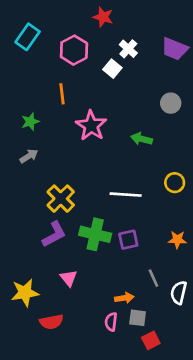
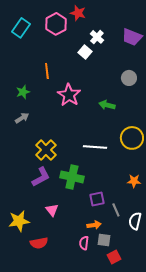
pink hexagon: (74, 50) -> (56, 24), moved
yellow circle: (175, 183) -> (132, 138), size x1.5
purple square: (128, 240) -> (97, 199), moved

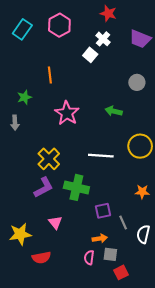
red star: (78, 13) -> (108, 13), moved
pink star: (69, 95) -> (67, 113), moved
gray arrow: (22, 118) -> (15, 123), moved, turned 120

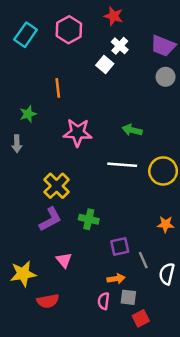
red star: (108, 13) -> (114, 16), moved
gray circle: (137, 82) -> (166, 77), moved
pink star: (67, 113) -> (78, 133), turned -30
white line: (101, 156) -> (122, 165), moved
green cross: (76, 187) -> (89, 219), size x0.7

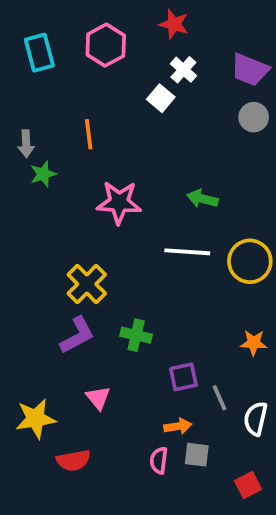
cyan rectangle: (26, 35) -> (39, 53), turned -50
gray arrow: (17, 144) -> (26, 144), moved
red square: (141, 318) -> (248, 485), moved

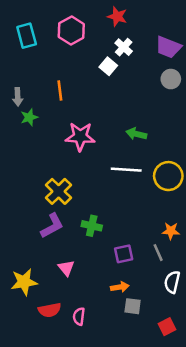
gray line: (220, 398) -> (158, 253), moved
pink semicircle: (159, 460) -> (79, 316), moved

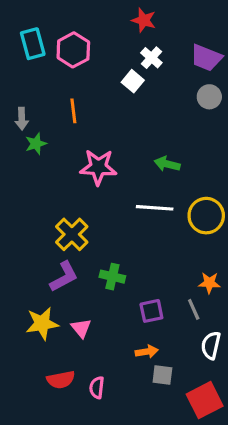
pink hexagon: (71, 31) -> (73, 50), moved
yellow star: (24, 282) -> (42, 323), moved
red square: (167, 327) -> (205, 400), size x1.6

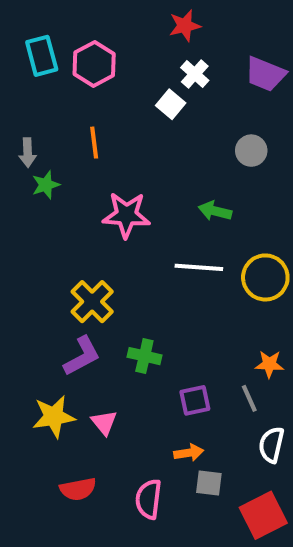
red star: (144, 20) -> (185, 26), turned -30
gray circle: (209, 97) -> (251, 151), moved
pink semicircle: (97, 388) -> (148, 499), moved, size x1.4

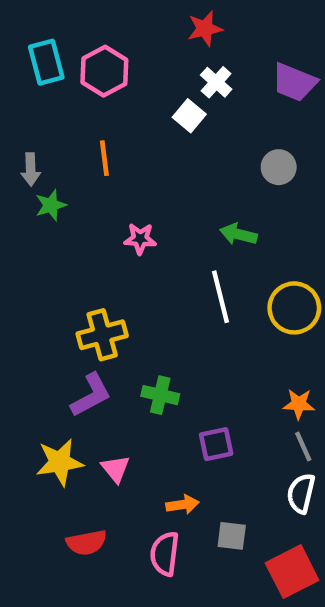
pink star: (126, 215) -> (140, 239), size x0.6
white line: (199, 267) -> (221, 297), turned 72
yellow cross: (92, 302) -> (102, 335), turned 30
gray line: (249, 398) -> (303, 446), moved
orange arrow: (189, 453) -> (183, 505), moved

